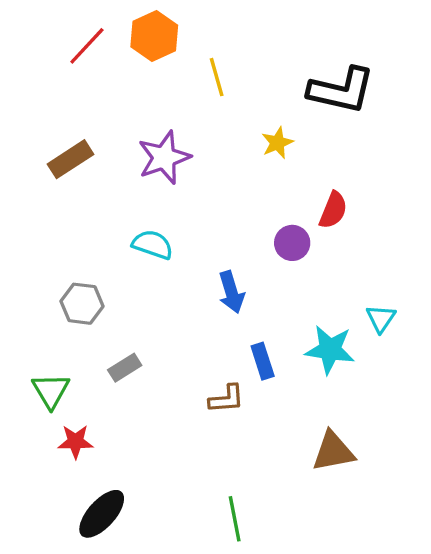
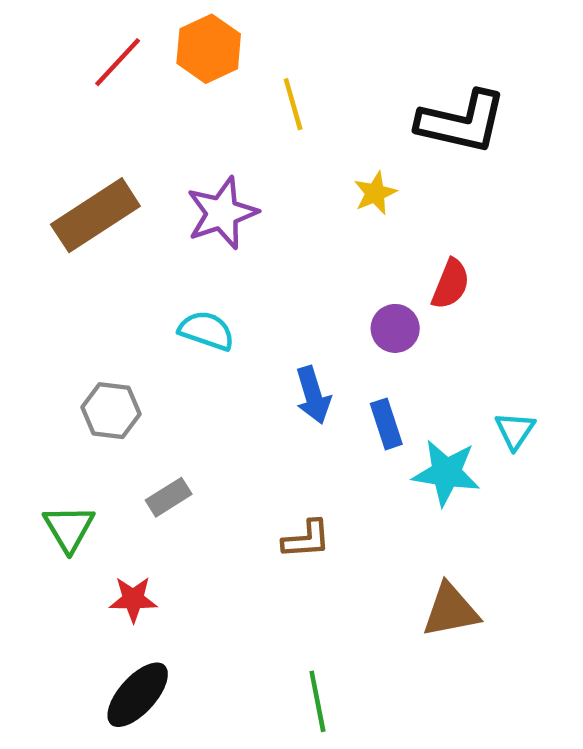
brown rectangle: (71, 159) -> (95, 215), size x1.4
blue rectangle: (263, 361) -> (386, 424), moved
red star: (75, 442) -> (133, 599), moved

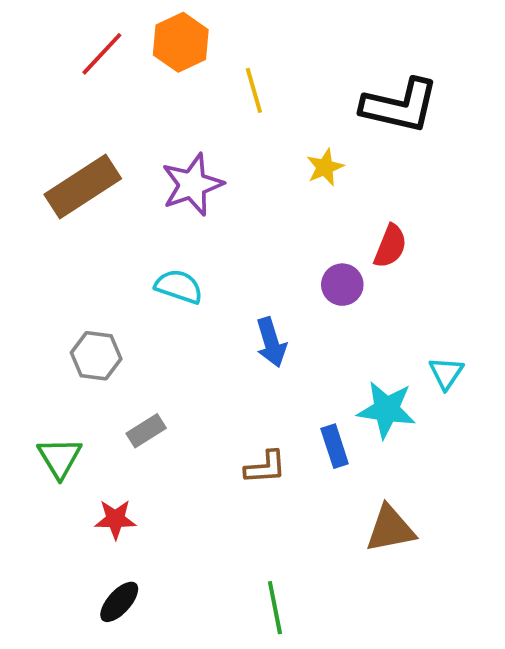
blue rectangle: (386, 424) -> (335, 446), moved
black ellipse: (138, 695) -> (119, 602), size x0.7

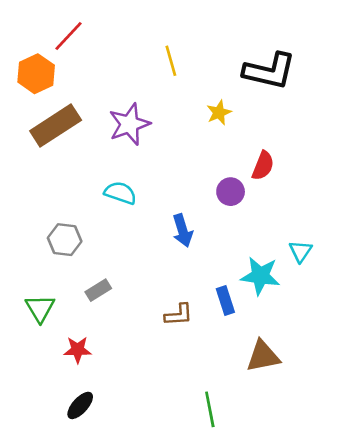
orange hexagon: (181, 42) -> (36, 74), moved
green line: (275, 608) -> (210, 409), moved

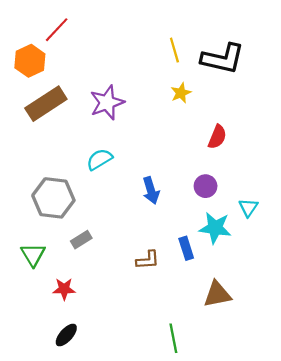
yellow line: (171, 61) -> (174, 50), moved
purple circle: (231, 192) -> (206, 186), moved
cyan semicircle: (120, 193) -> (99, 159), turned -50
gray hexagon: (65, 240) -> (53, 198), size x1.5

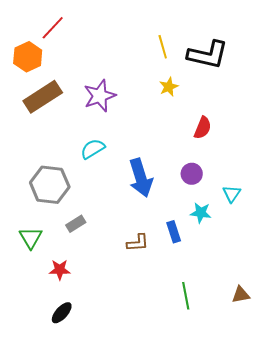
blue arrow: (151, 190) -> (141, 178), size x1.5
cyan star: (215, 228) -> (201, 213), size x0.7
brown triangle: (217, 294) -> (241, 295), moved, size x0.7
green line: (173, 338) -> (186, 296), moved

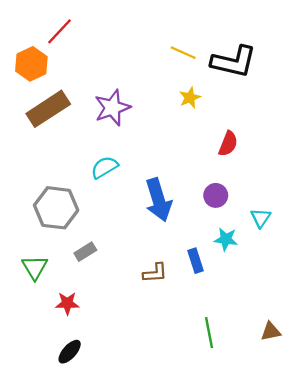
yellow line: (163, 47) -> (183, 53), turned -50

